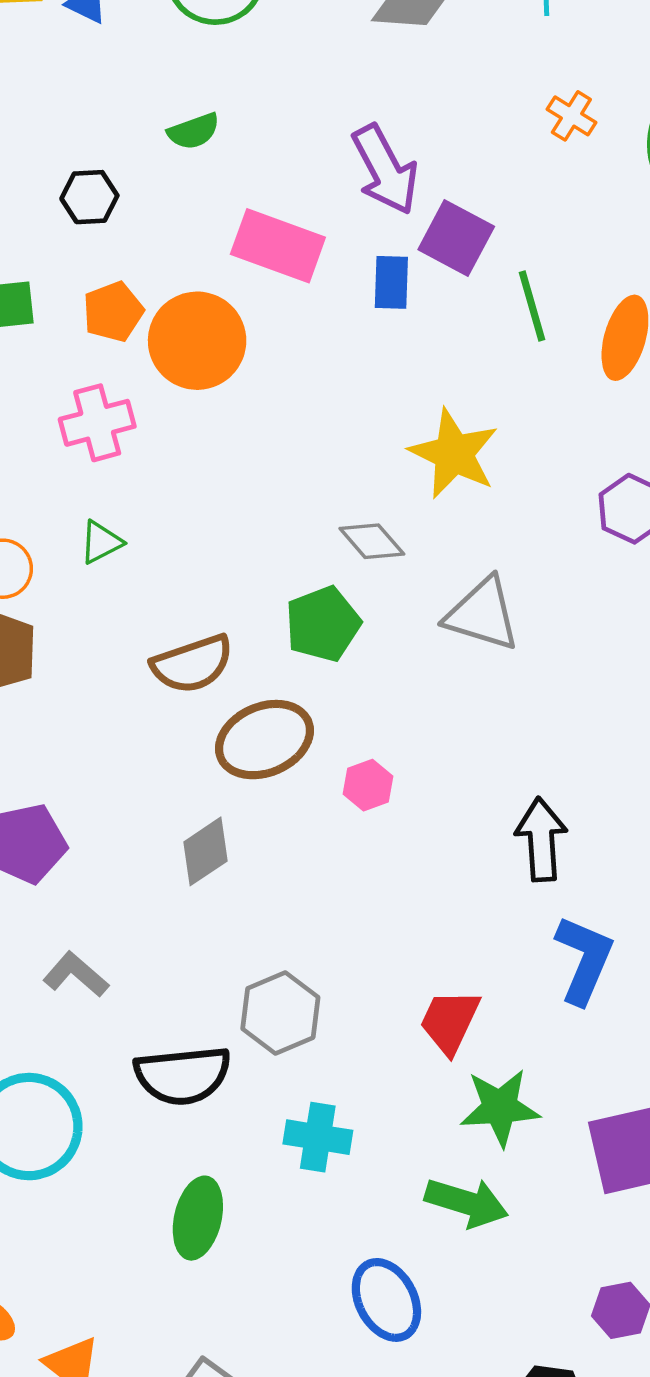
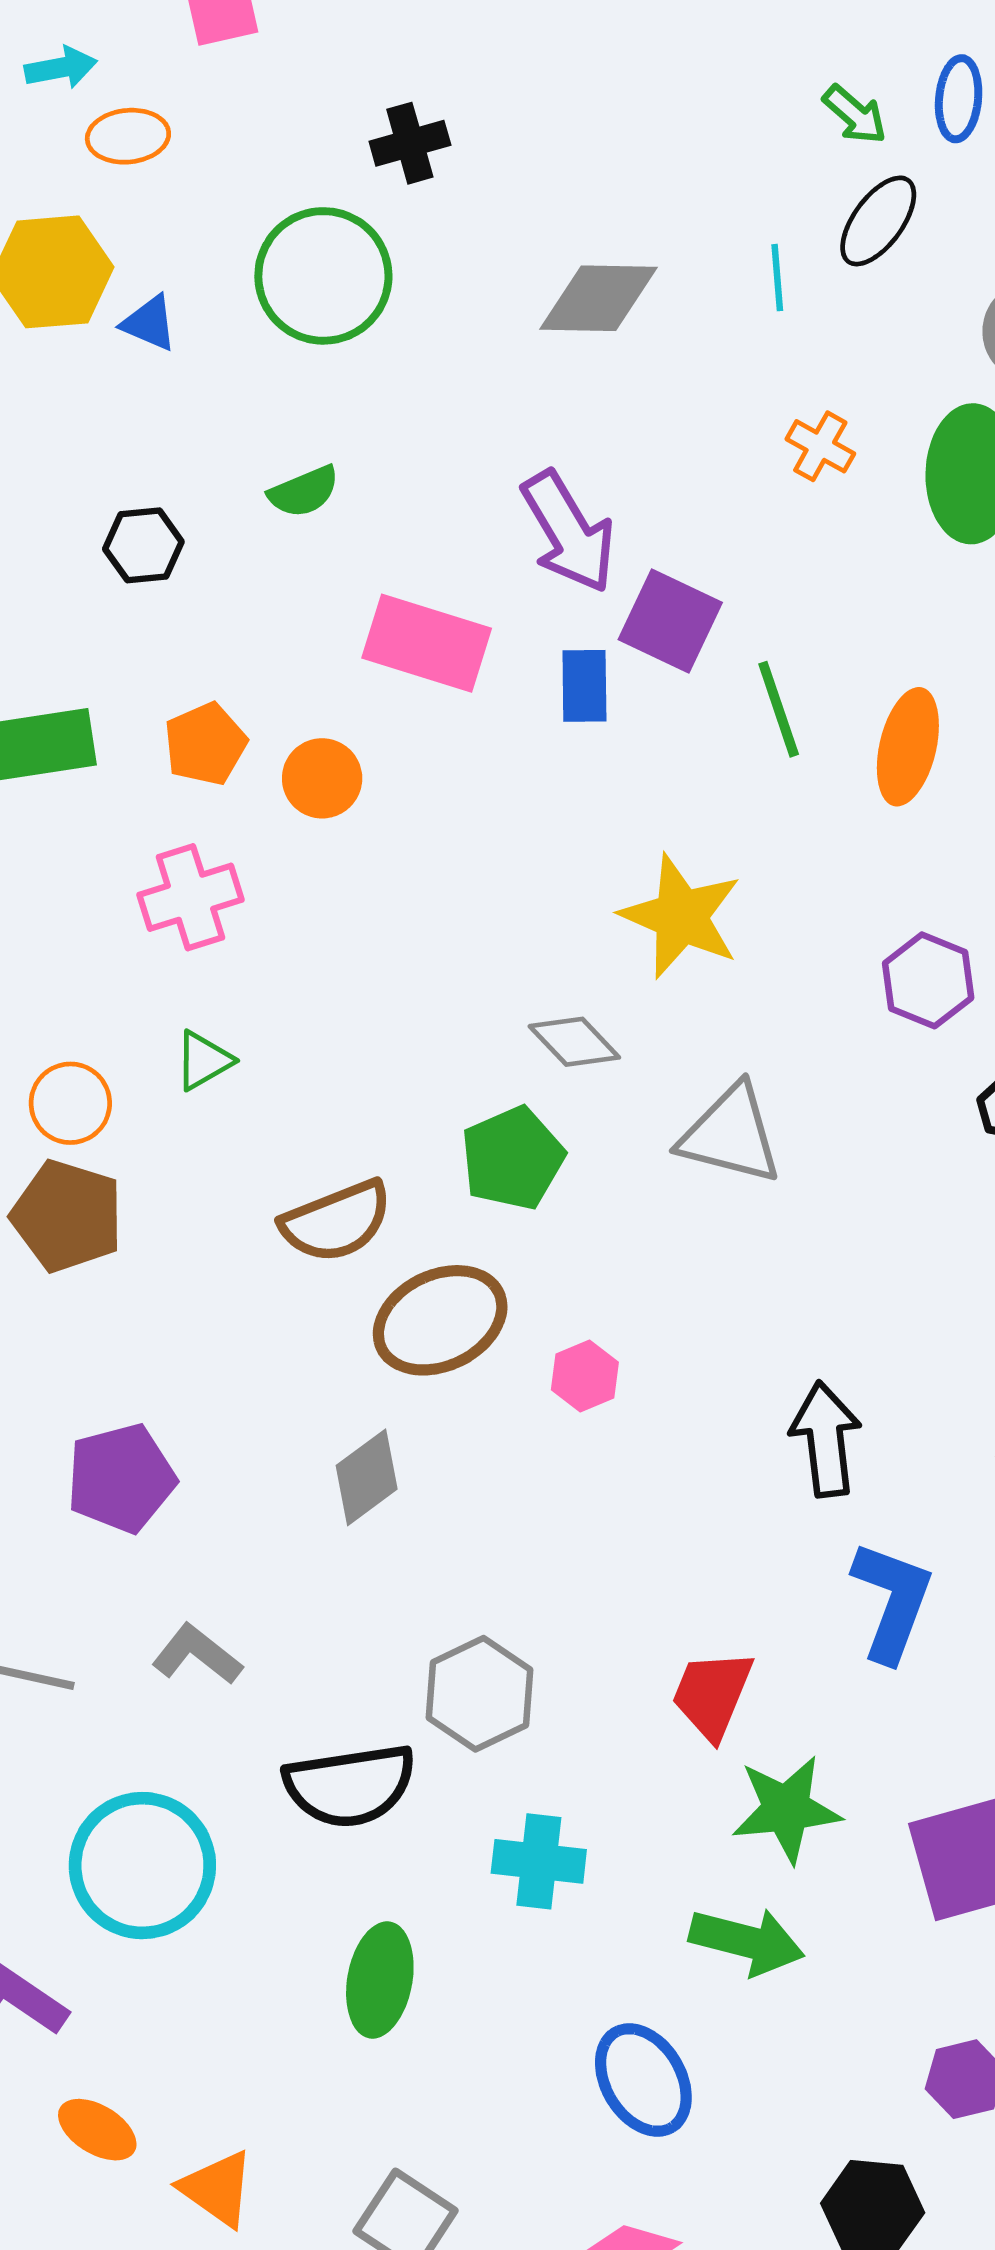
black hexagon: (89, 197) -> (143, 545), moved
orange circle: (197, 341) -> (322, 778), size x0.6

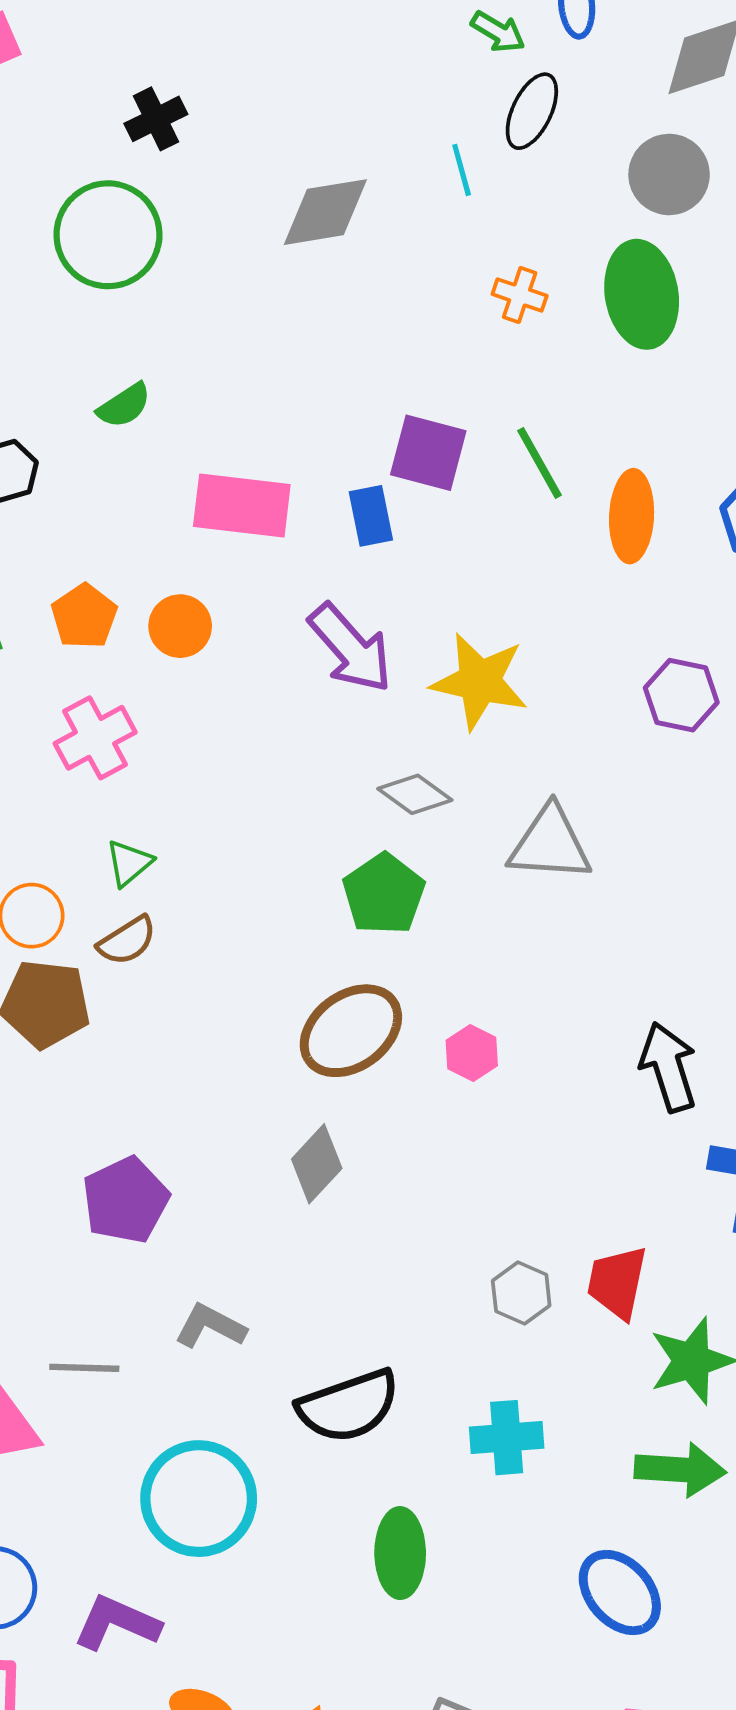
purple arrow: (569, 532) -> (350, 648), moved
green line: (779, 709) -> (539, 463), moved
brown semicircle: (336, 1221) -> (127, 941), moved, size x0.7
gray hexagon: (480, 1694) -> (521, 1293), moved, size x0.7

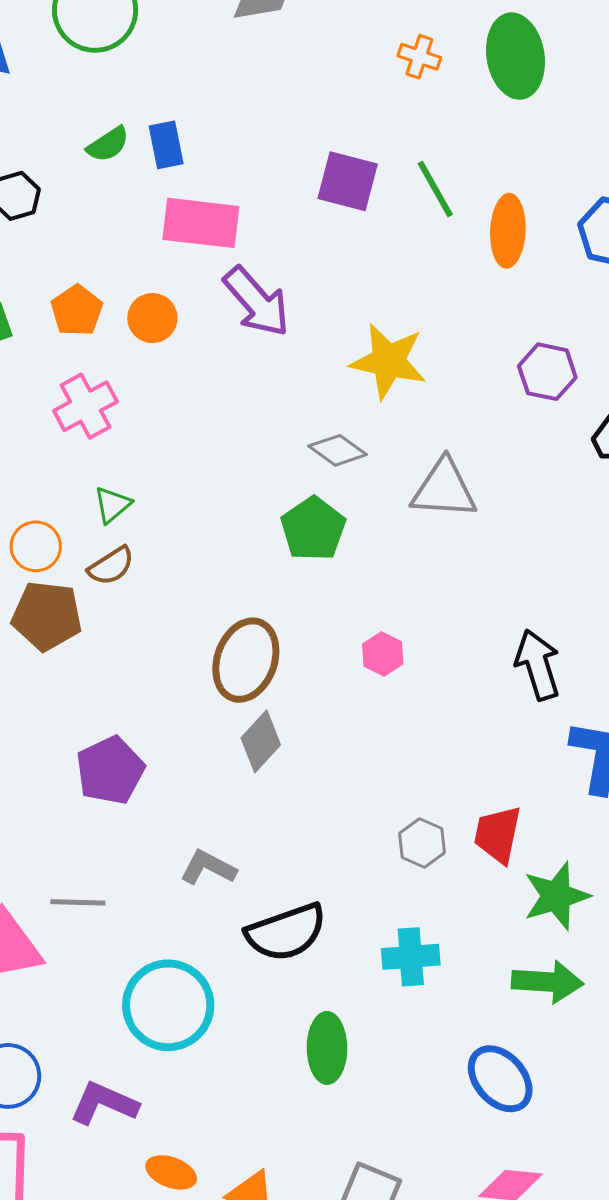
blue rectangle: (371, 516) -> (166, 145), moved
purple arrow: (350, 648) -> (257, 302), moved
brown ellipse: (351, 1031) -> (246, 660), moved, turned -34
gray L-shape: (210, 1326) -> (208, 868), moved

